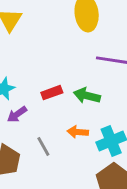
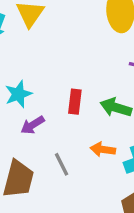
red rectangle: (52, 93) -> (75, 102), turned -66

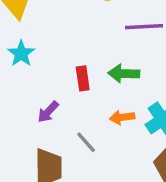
cyan star: (18, 94) -> (21, 54), moved

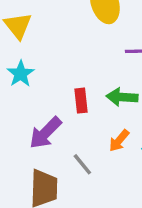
purple arrow: (48, 112) -> (45, 133), size x1.5
orange arrow: (122, 117) -> (119, 141), turned -45

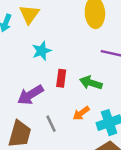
cyan star: (21, 74) -> (42, 51), moved

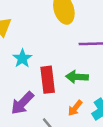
red rectangle: (61, 78) -> (48, 80), size x1.5

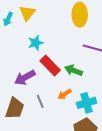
red rectangle: (48, 80) -> (50, 65), turned -55

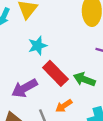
orange arrow: (65, 94) -> (64, 106), moved

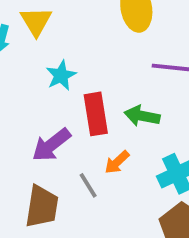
red rectangle: (55, 73) -> (96, 114), turned 45

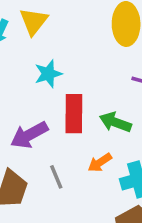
orange arrow: (117, 162) -> (100, 163), moved

